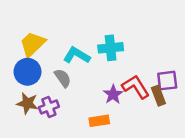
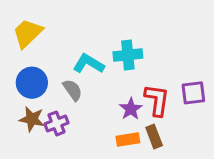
yellow trapezoid: (33, 44) -> (27, 33), moved
red L-shape: (136, 87) -> (157, 100), turned 40
brown rectangle: (158, 96) -> (154, 137), moved
orange rectangle: (99, 121) -> (128, 139), moved

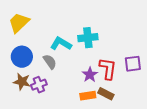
brown rectangle: (154, 137) -> (106, 94), turned -42

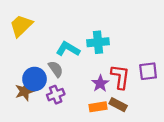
blue circle: (22, 57) -> (35, 79), moved
brown star: (22, 82) -> (24, 91), turned -30
purple cross: (39, 85) -> (56, 95), moved

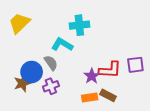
cyan cross: (98, 42) -> (79, 25), moved
red L-shape: (120, 77) -> (110, 70), turned 85

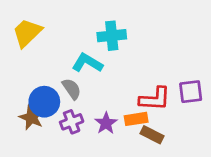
purple star: (92, 76) -> (106, 123), moved
brown star: (22, 83) -> (31, 118), turned -30
orange rectangle: (90, 97) -> (136, 119), moved

